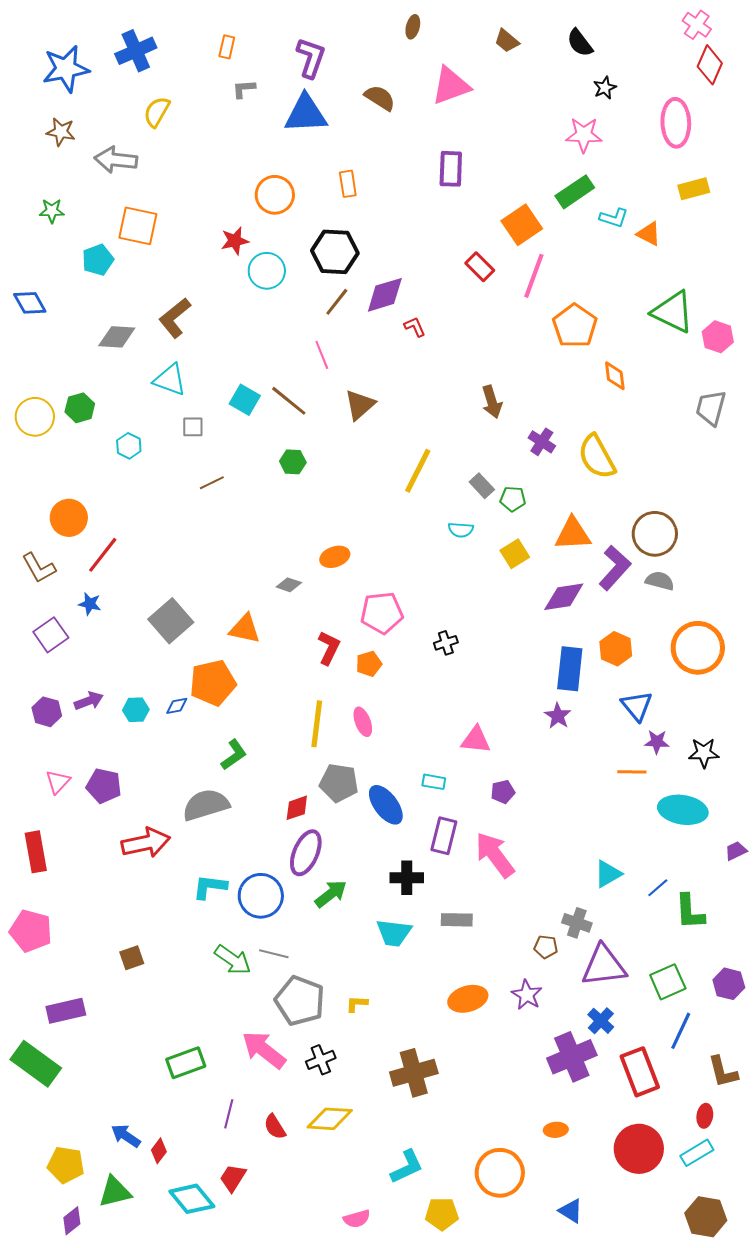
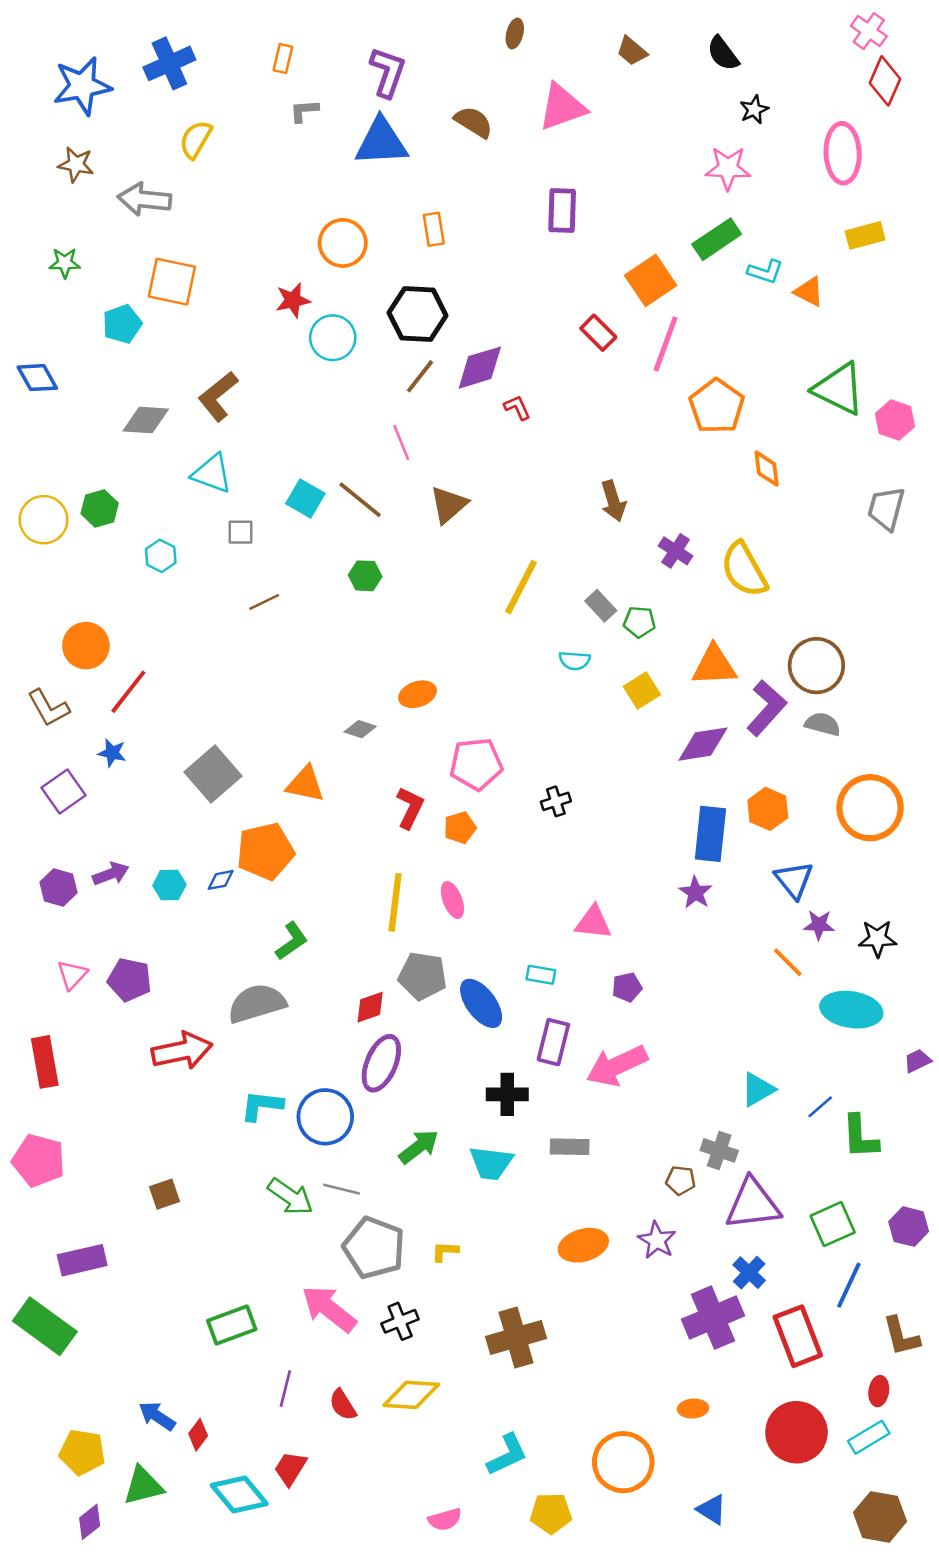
orange line: (632, 772) -> (788, 962), turned 44
pink arrow: (495, 855) -> (617, 1066), turned -78
green arrow: (331, 894) -> (419, 1147), moved

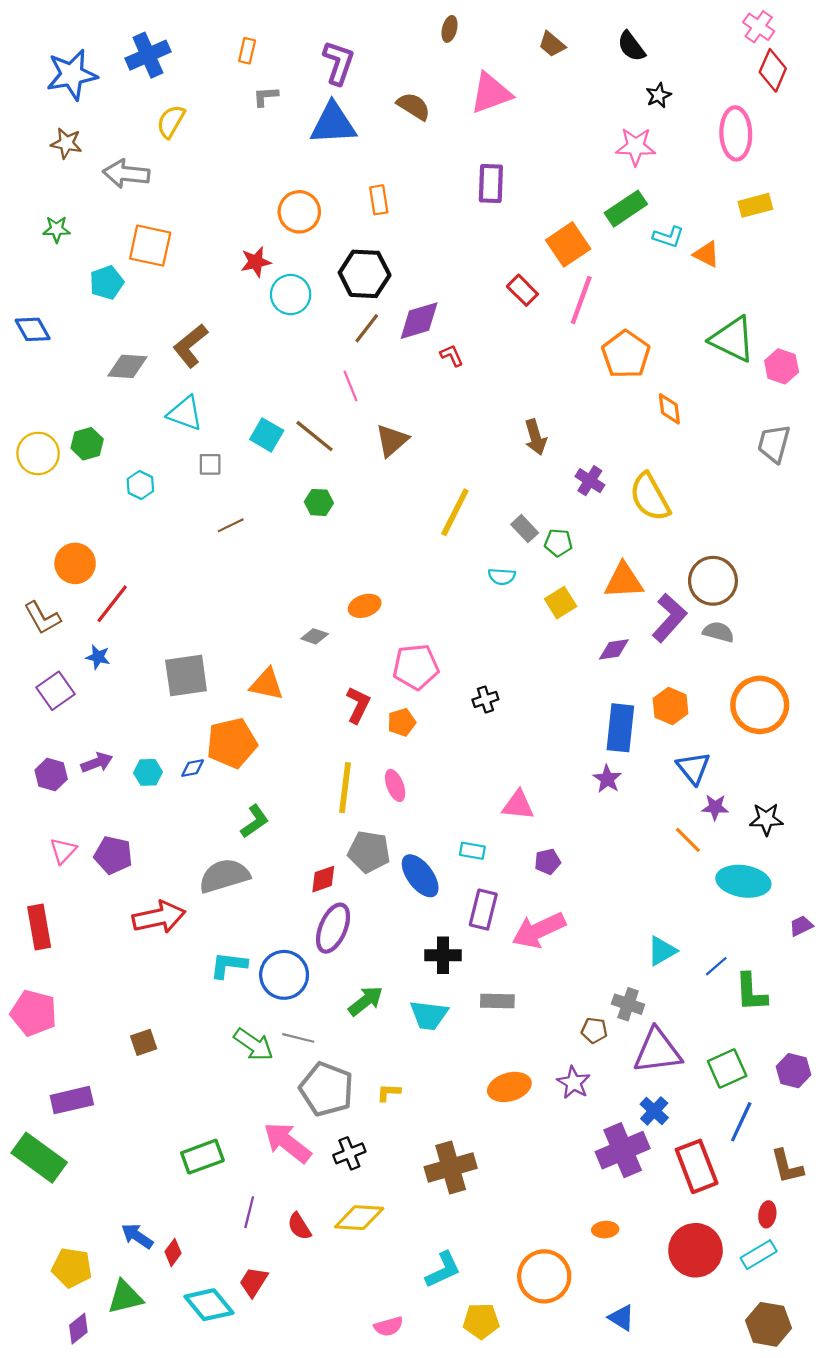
purple diamond: (703, 744) -> (614, 649), size x0.7
gray square: (213, 774) -> (186, 676), turned 33

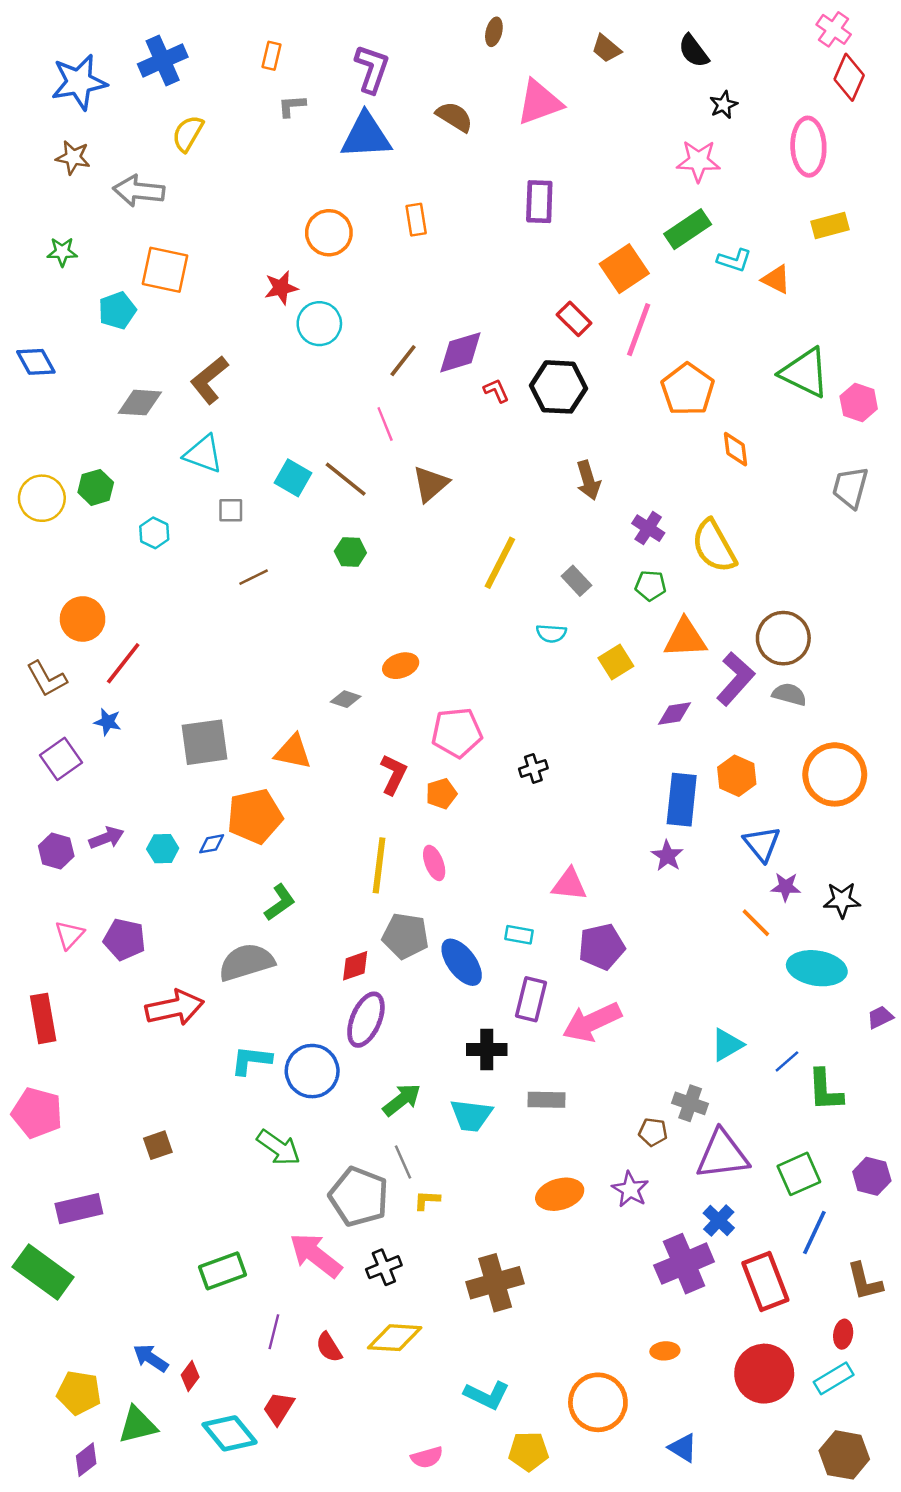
black hexagon: (365, 274) -> (558, 387), moved
green pentagon: (558, 543) -> (651, 586), moved
purple pentagon: (547, 862) -> (602, 947), size x1.6
gray line: (298, 1038) -> (403, 1162), moved, turned 52
cyan L-shape: (443, 1270) -> (487, 1395), turned 51

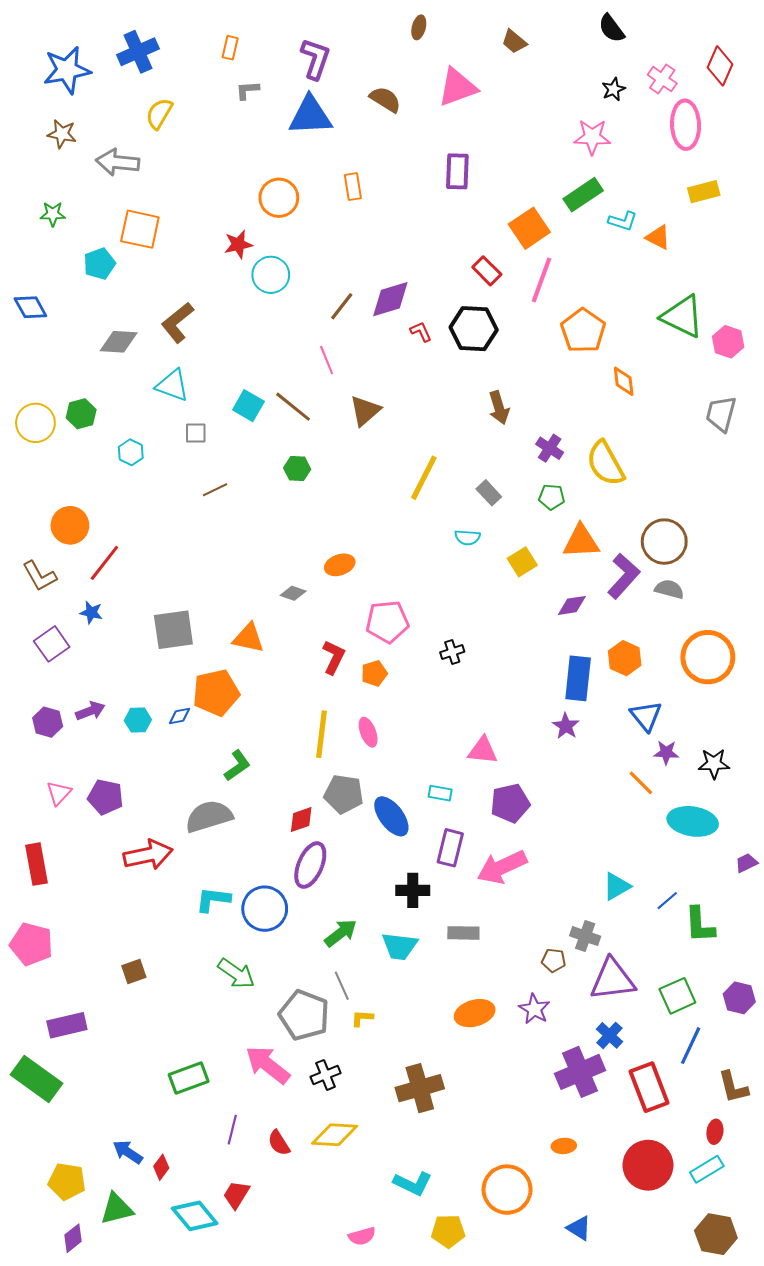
pink cross: (834, 29) -> (662, 79), moved
black semicircle: (694, 51) -> (611, 28), moved

